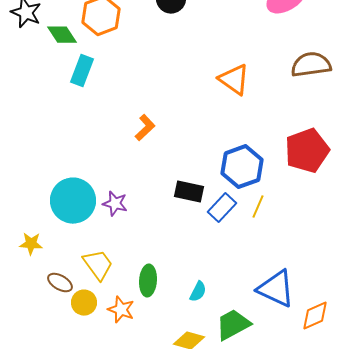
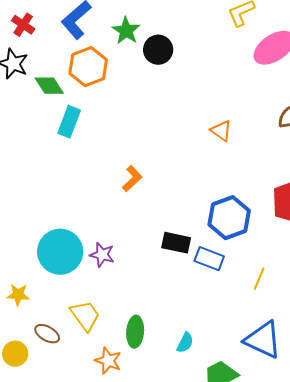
orange triangle: (234, 80) -> (221, 131), size x0.7
yellow line: (258, 207) -> (259, 279), moved
blue rectangle: (222, 208) -> (209, 259), turned 68
yellow circle: (84, 303) -> (15, 354), moved

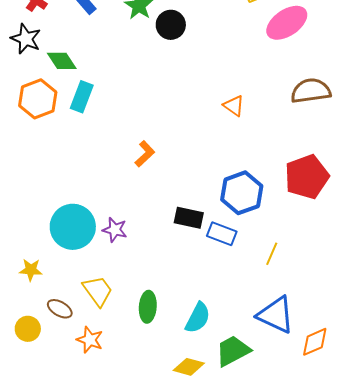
orange hexagon: (88, 67) -> (38, 99), moved
cyan semicircle: (185, 343) -> (198, 318), size x1.5
orange star: (108, 361) -> (90, 340), moved

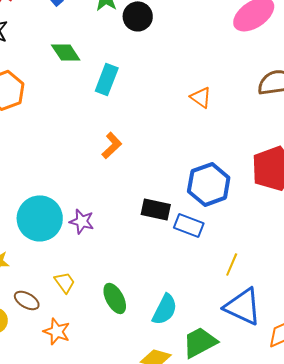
green diamond: (62, 61) -> (66, 52), moved
cyan rectangle: (82, 97) -> (107, 79), moved
yellow line: (272, 254) -> (232, 264), moved
yellow trapezoid: (98, 291) -> (65, 282), size x0.7
green ellipse: (148, 307) -> (115, 298), turned -32

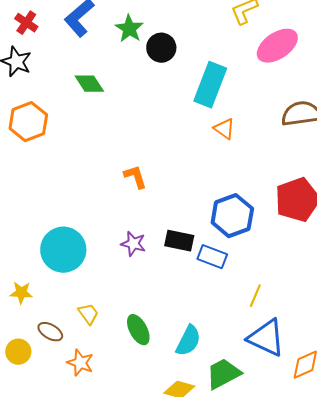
cyan rectangle: (107, 79) -> (210, 85), moved, size x1.4
orange L-shape: (112, 145) -> (135, 177), turned -64
purple star: (82, 221) -> (133, 244), moved

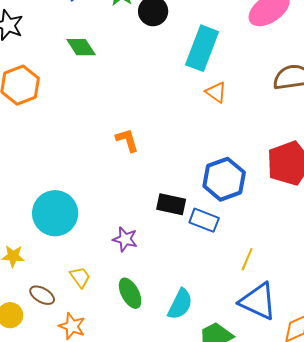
purple star: (133, 244) -> (125, 239), moved

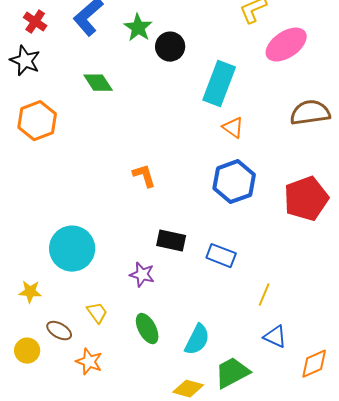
blue hexagon: (224, 179) -> (234, 182), moved
black rectangle: (171, 204) -> (171, 241), moved
blue triangle: (258, 301) -> (275, 337), size x0.6

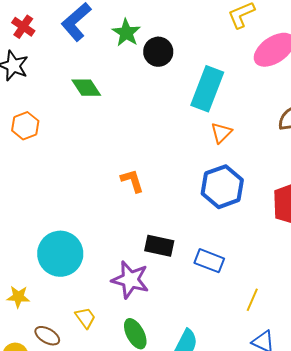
orange hexagon: (37, 121) -> (25, 126), size x0.7
orange triangle: (233, 128) -> (221, 133), turned 40
purple star: (142, 275) -> (130, 280), size x1.5

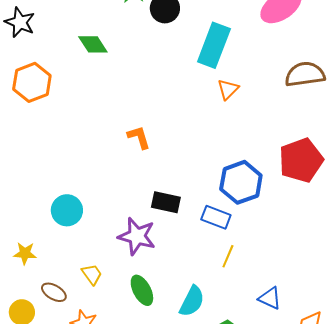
orange hexagon: (25, 126) -> (32, 82), size x1.4
blue hexagon: (222, 187) -> (241, 182), moved
cyan circle: (60, 254) -> (67, 210), size x0.7
yellow line: (252, 300) -> (228, 256), moved

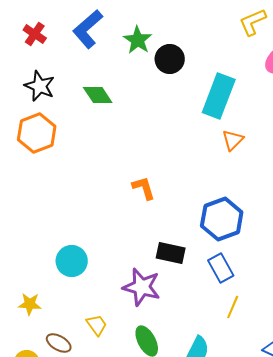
black star: (20, 22) -> (40, 86), moved
blue hexagon: (241, 182) -> (222, 219), moved
blue rectangle: (216, 217) -> (221, 268), turned 40

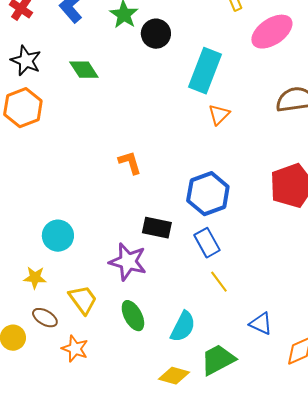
yellow star: (30, 304) -> (35, 278), moved
yellow line: (233, 307) -> (219, 282), turned -60
yellow trapezoid: (97, 325) -> (83, 300), size x1.4

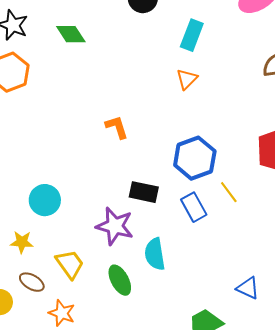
cyan rectangle: (205, 71) -> (192, 35), size x0.7
orange triangle: (219, 115) -> (187, 79), moved
yellow line: (219, 282) -> (229, 192), moved
cyan semicircle: (183, 327) -> (155, 254), moved, turned 144

